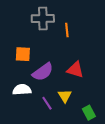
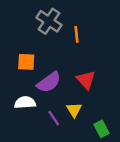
gray cross: (43, 18) -> (49, 21), turned 35
red triangle: (75, 70) -> (86, 80), turned 30

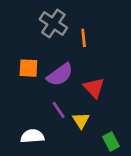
purple semicircle: (49, 82) -> (60, 75), moved
white semicircle: (25, 103) -> (32, 136), moved
purple line: (54, 118) -> (59, 110), moved

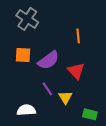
gray cross: (53, 23) -> (27, 19), moved
orange line: (84, 38) -> (78, 36), moved
green rectangle: (111, 141) -> (90, 114), turned -48

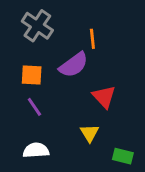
orange line: (78, 36) -> (92, 39), moved
purple semicircle: (48, 60) -> (74, 65), moved
purple line: (47, 89) -> (34, 107), moved

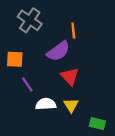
orange square: (32, 75) -> (15, 59), moved
red triangle: (104, 97) -> (70, 77), moved
white semicircle: (36, 150) -> (46, 104), moved

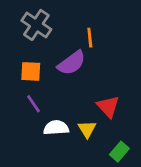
orange square: (15, 59) -> (31, 71), moved
red triangle: (70, 77) -> (108, 107), moved
green rectangle: (97, 124) -> (119, 152), turned -63

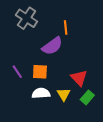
orange square: (31, 71) -> (40, 72), moved
purple line: (34, 104) -> (17, 72), moved
green rectangle: (119, 152) -> (87, 97), moved

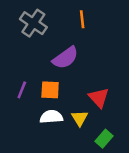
orange line: (66, 27) -> (82, 19), moved
purple line: (17, 72) -> (22, 90), turned 56
green rectangle: (87, 97) -> (104, 139), moved

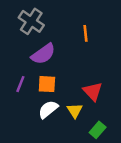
orange line: (82, 19) -> (86, 33), moved
purple semicircle: (65, 58) -> (43, 54), moved
white semicircle: (51, 117) -> (48, 109), turned -35

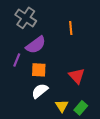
purple line: (20, 84) -> (17, 60), moved
yellow triangle: (75, 111) -> (62, 106), moved

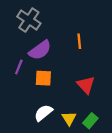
orange line: (71, 28) -> (79, 41), moved
white semicircle: (40, 91) -> (43, 113), moved

